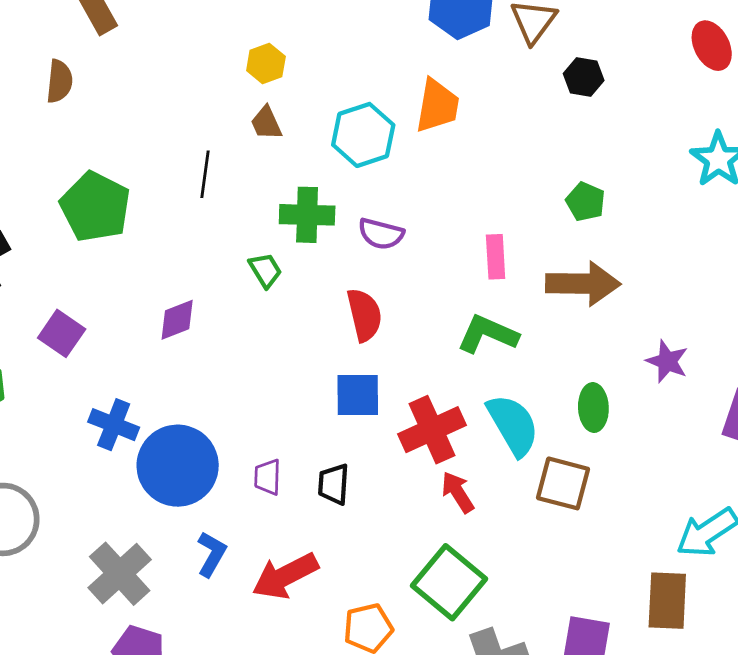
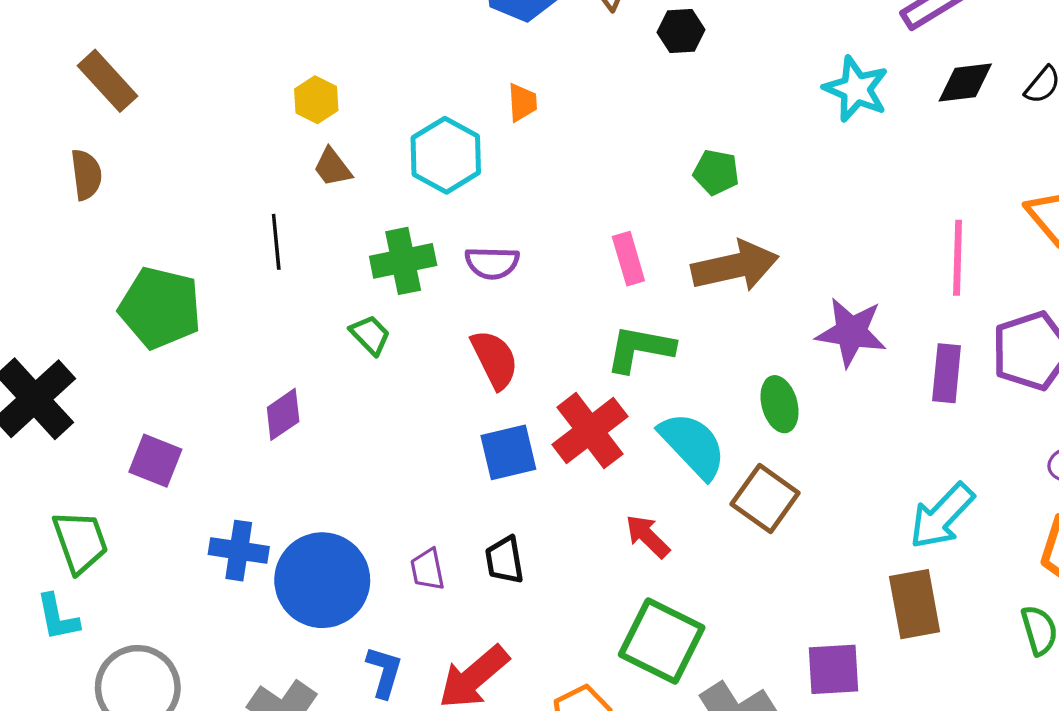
orange trapezoid: (437, 106) -> (522, 102), size x0.6
purple star: (667, 361) -> (851, 332), size x1.4
red cross: (432, 430) -> (590, 431), moved
brown square: (563, 483) -> (765, 499), turned 34

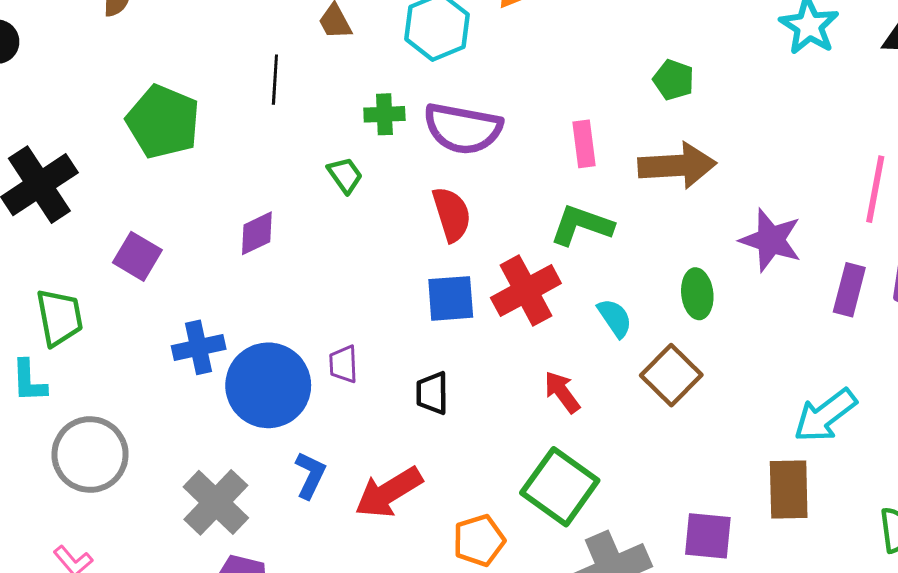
green cross: (403, 261) -> (384, 114), size x0.7
purple semicircle: (492, 263) -> (463, 129), size x1.6
cyan semicircle: (693, 445) -> (615, 318), size x0.6
blue cross: (239, 551) -> (199, 347), turned -30
purple trapezoid: (427, 569) -> (343, 364), moved

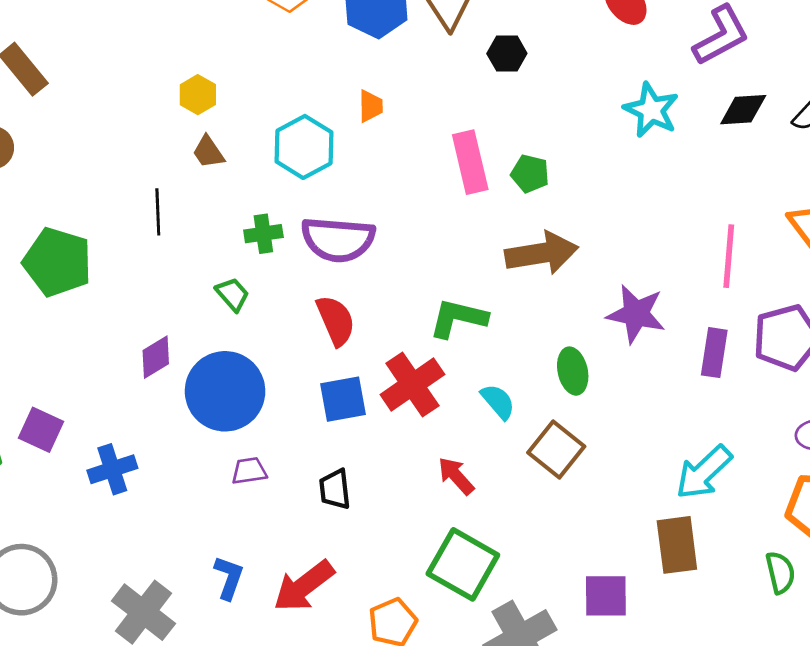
pink rectangle: (584, 144) -> (470, 162), moved, size x1.4
purple square: (137, 256) -> (41, 430), moved
purple trapezoid: (343, 364) -> (249, 471), turned 90
blue circle: (268, 385) -> (225, 391), moved

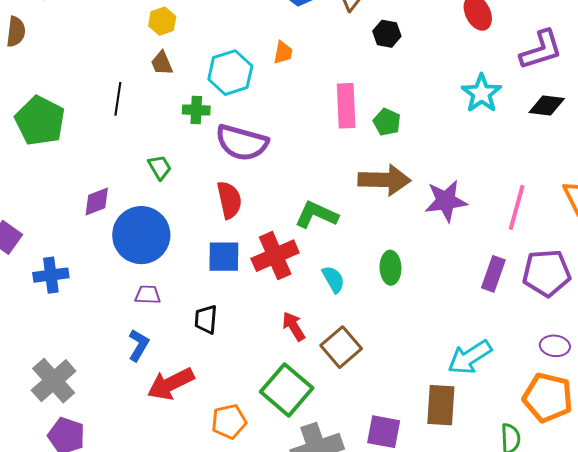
green cross: (263, 234) -> (196, 110), moved
purple star: (636, 314) -> (446, 201), moved, turned -30
brown square: (556, 449) -> (341, 347), moved
blue L-shape: (229, 578) -> (139, 345), moved

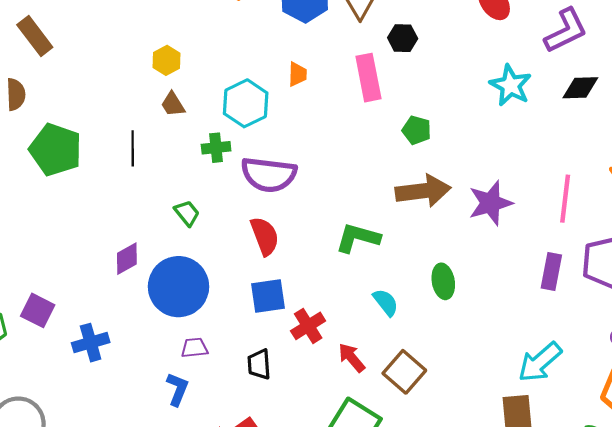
pink rectangle: (346, 106) -> (368, 78), moved
green pentagon: (40, 121) -> (56, 150), moved
red cross: (275, 256) -> (308, 326), moved, size x0.7
blue L-shape: (139, 345) -> (177, 389), moved

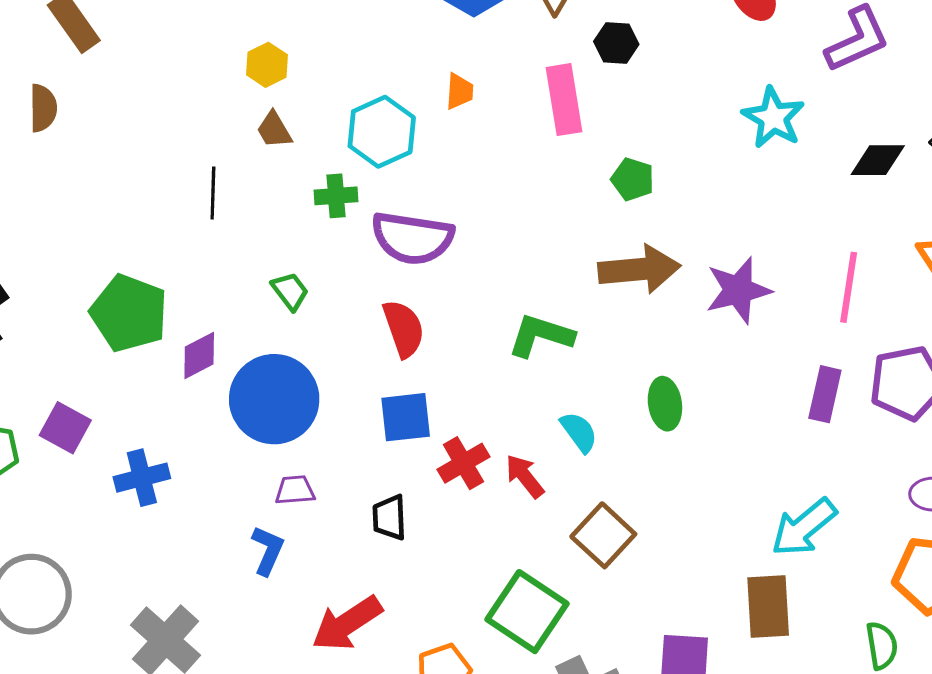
black diamond: (580, 88) -> (878, 160), moved
green pentagon: (56, 150) -> (129, 313), moved
red arrow: (352, 358) -> (525, 476), moved

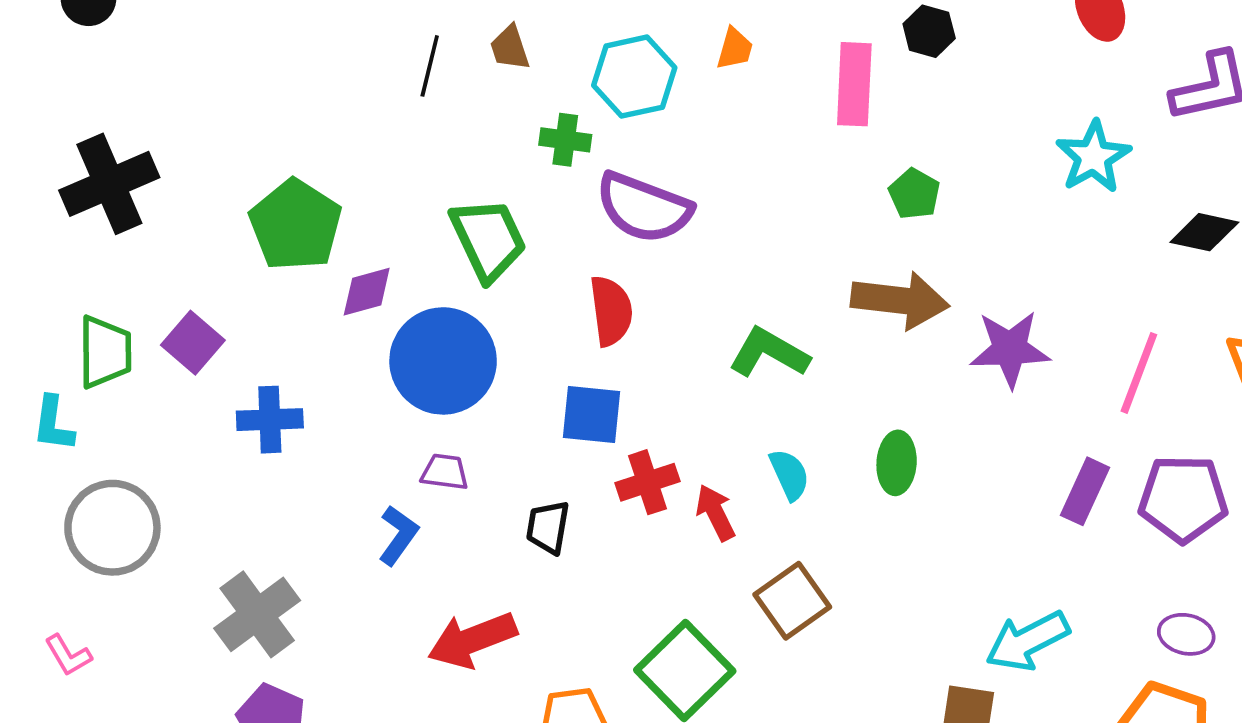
black line: (213, 193) -> (430, 66), moved
green trapezoid: (290, 291) -> (488, 239), size x1.8

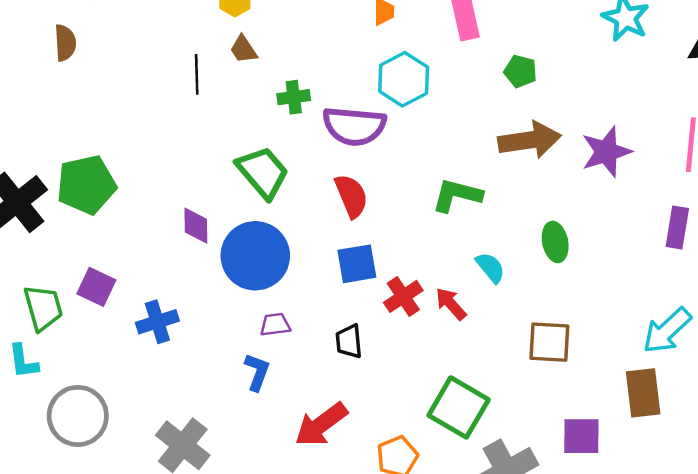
cyan hexagon: (634, 77) -> (404, 79), moved
green pentagon: (296, 225) -> (86, 185), moved, turned -30
purple diamond: (367, 292) -> (196, 226), turned -60
brown square: (792, 601) -> (549, 342), moved, turned -36

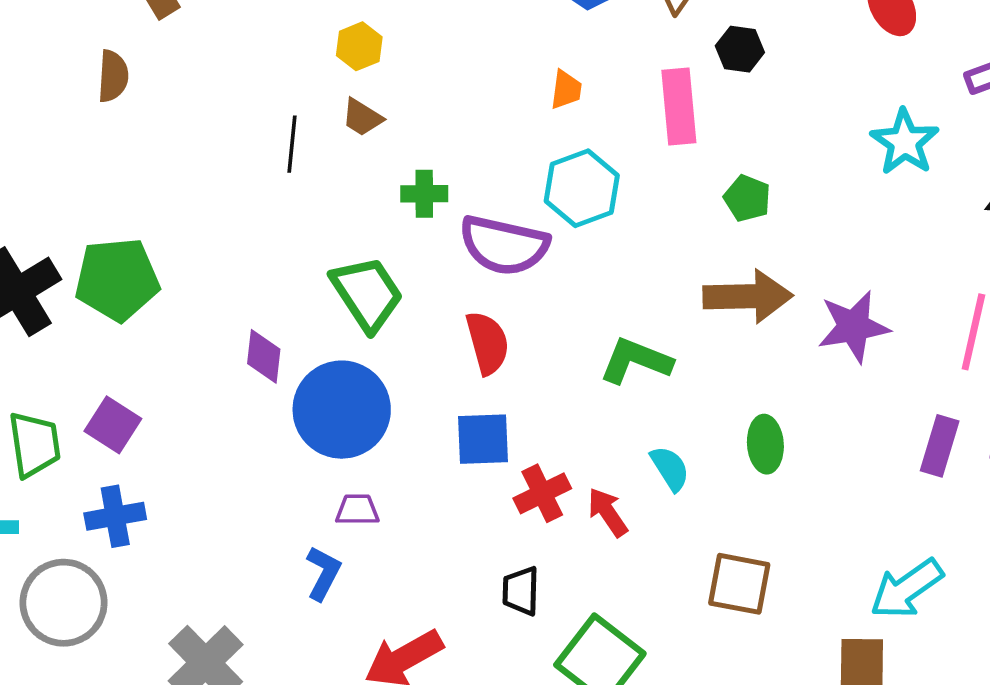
brown trapezoid: (243, 49) -> (362, 117), turned -32
blue cross: (157, 322) -> (115, 516), moved
black trapezoid: (349, 341) -> (521, 591), moved

